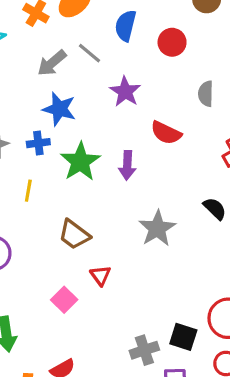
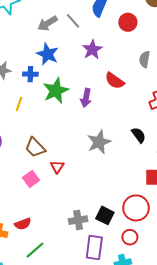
brown trapezoid: (74, 235) -> (35, 147), moved

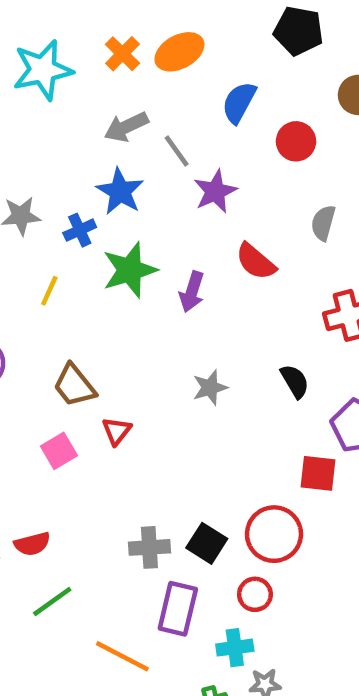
gray line: (73, 21) -> (177, 151), moved
blue cross: (30, 74) -> (80, 230), turned -32
gray star: (99, 142) -> (210, 388), size x0.7

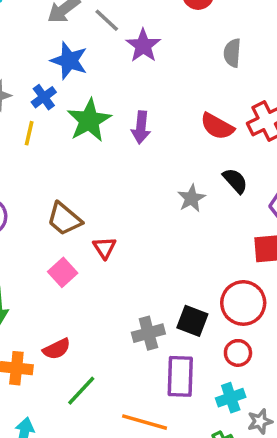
red semicircle: (256, 261) -> (217, 126), moved
yellow line: (49, 291) -> (29, 133), moved
gray star: (210, 388) -> (191, 198), moved

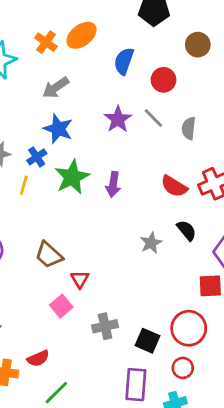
gray line: (107, 20) -> (153, 118), moved
pink square: (63, 272) -> (61, 306), moved
gray cross: (148, 333) -> (105, 326), moved

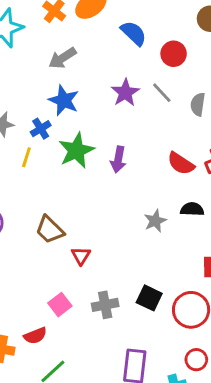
blue semicircle: (124, 61) -> (134, 33), turned 112
black semicircle: (187, 230) -> (192, 209), turned -50
pink square: (61, 306) -> (60, 305), moved
black square: (147, 341) -> (149, 298), moved
red circle: (183, 368) -> (196, 360), moved

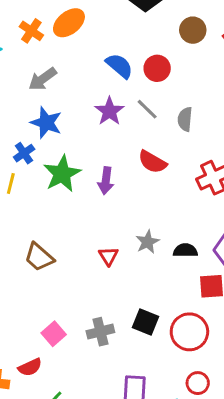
blue semicircle: (134, 33) -> (119, 66), moved
red semicircle: (181, 163) -> (152, 162), moved
black semicircle: (192, 209) -> (185, 250), moved
red triangle: (81, 256) -> (108, 256), moved

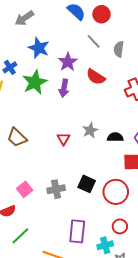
purple star: (109, 111) -> (68, 62), moved
blue star: (46, 123) -> (39, 48), moved

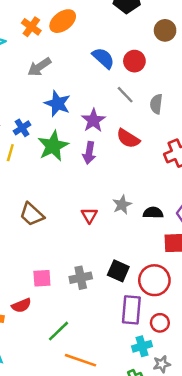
pink square: (25, 189) -> (42, 278), turned 35
purple rectangle: (77, 231) -> (131, 310), moved
green line: (20, 236) -> (58, 331), moved

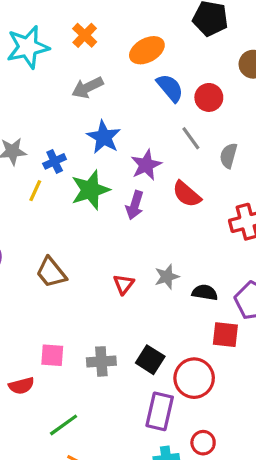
orange ellipse: (63, 21) -> (147, 50), moved
red circle: (160, 323) -> (203, 443), moved

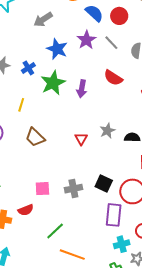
purple star: (146, 165) -> (86, 40), moved
yellow line: (35, 191) -> (21, 105), moved

